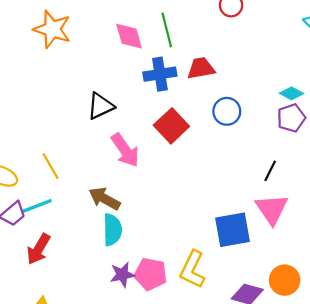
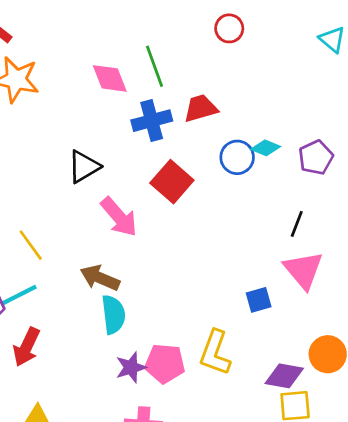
cyan diamond: (292, 93) -> (266, 148), moved
blue square: (233, 230) -> (259, 300), size x0.6

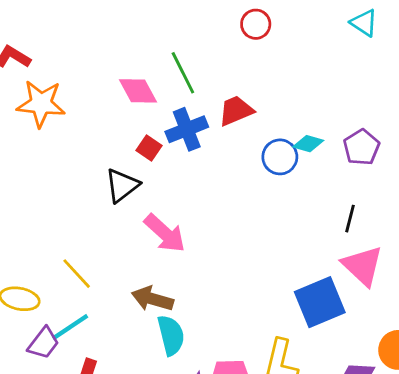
red square: (172, 182) -> (149, 148), moved, size x0.6
blue square: (259, 300) -> (320, 302), size x1.8

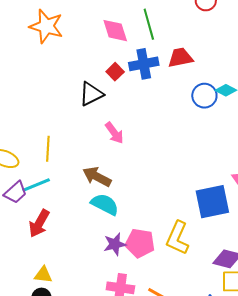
pink arrow: (165, 233) -> (114, 133), size x0.7
yellow line: (77, 274) -> (48, 149), turned 35
cyan semicircle: (171, 335) -> (105, 204), turned -60

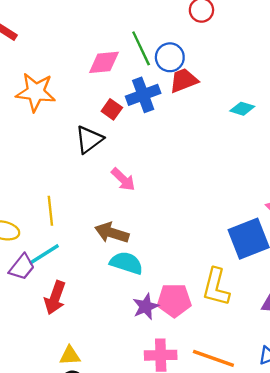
orange star: (46, 26) -> (36, 92), moved
pink diamond: (115, 31) -> (104, 62), turned -68
blue circle: (204, 96) -> (170, 57), moved

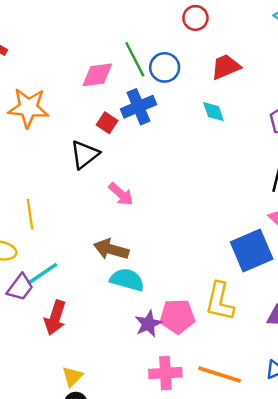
red trapezoid: (184, 80) -> (226, 67), moved
cyan diamond: (242, 109) -> (213, 112), moved, turned 55
yellow line: (50, 211) -> (30, 214), moved
yellow triangle: (70, 356) -> (72, 377), turned -40

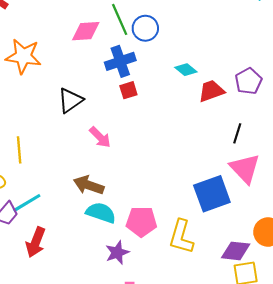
red trapezoid: (226, 67) -> (211, 91), moved
cyan diamond: (213, 112) -> (186, 70), turned -35
red square: (107, 123) -> (128, 90), moved, turned 36
pink pentagon: (177, 316) -> (141, 222), moved

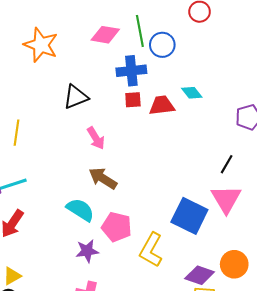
red trapezoid: (211, 91) -> (162, 105), moved
brown arrow: (89, 185) -> (103, 178), moved
blue square: (212, 194) -> (189, 216), turned 33

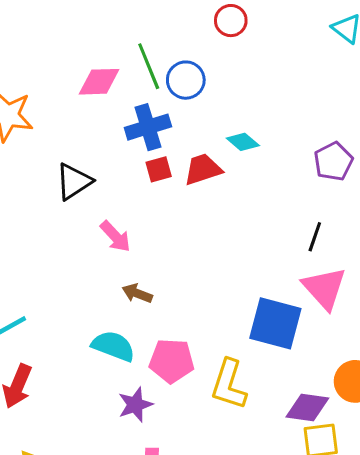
brown arrow: (103, 178) -> (137, 293), size x0.7

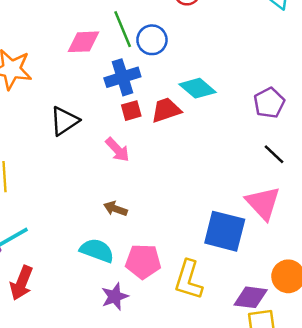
cyan diamond: (243, 142) -> (198, 88), size x1.4
pink arrow: (115, 236) -> (117, 150), moved
black line: (315, 237) -> (274, 154), moved, turned -65

